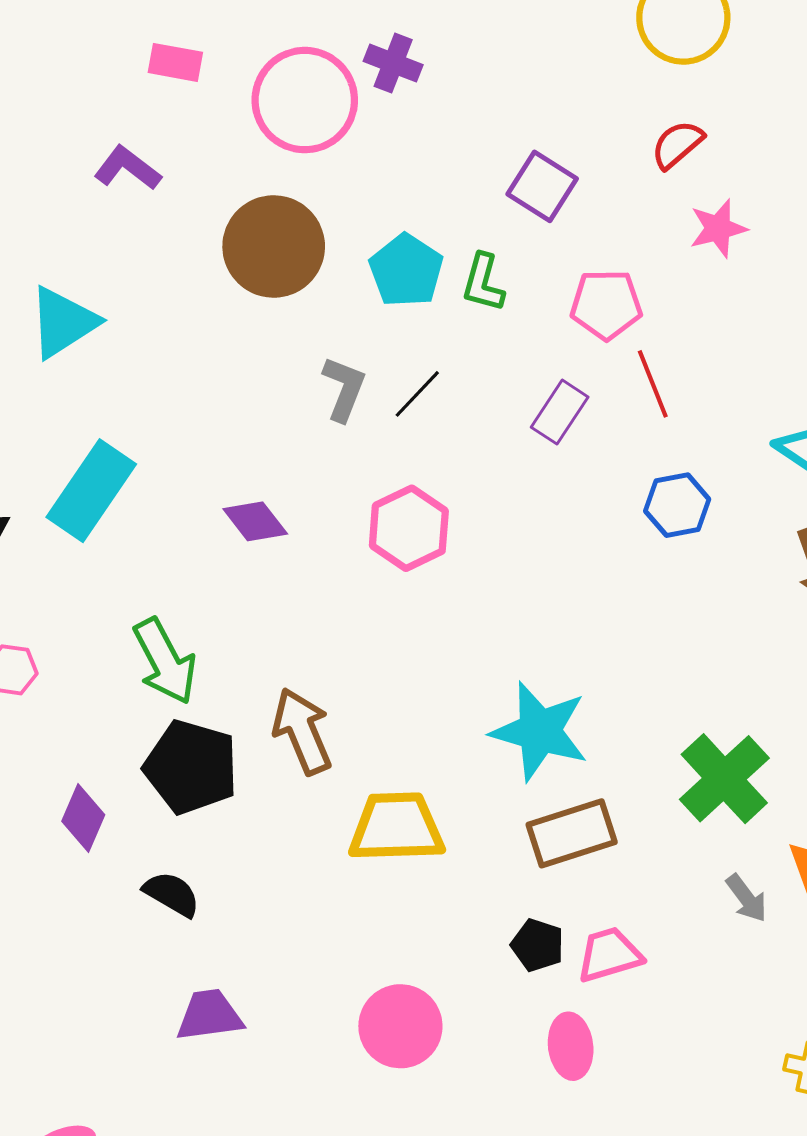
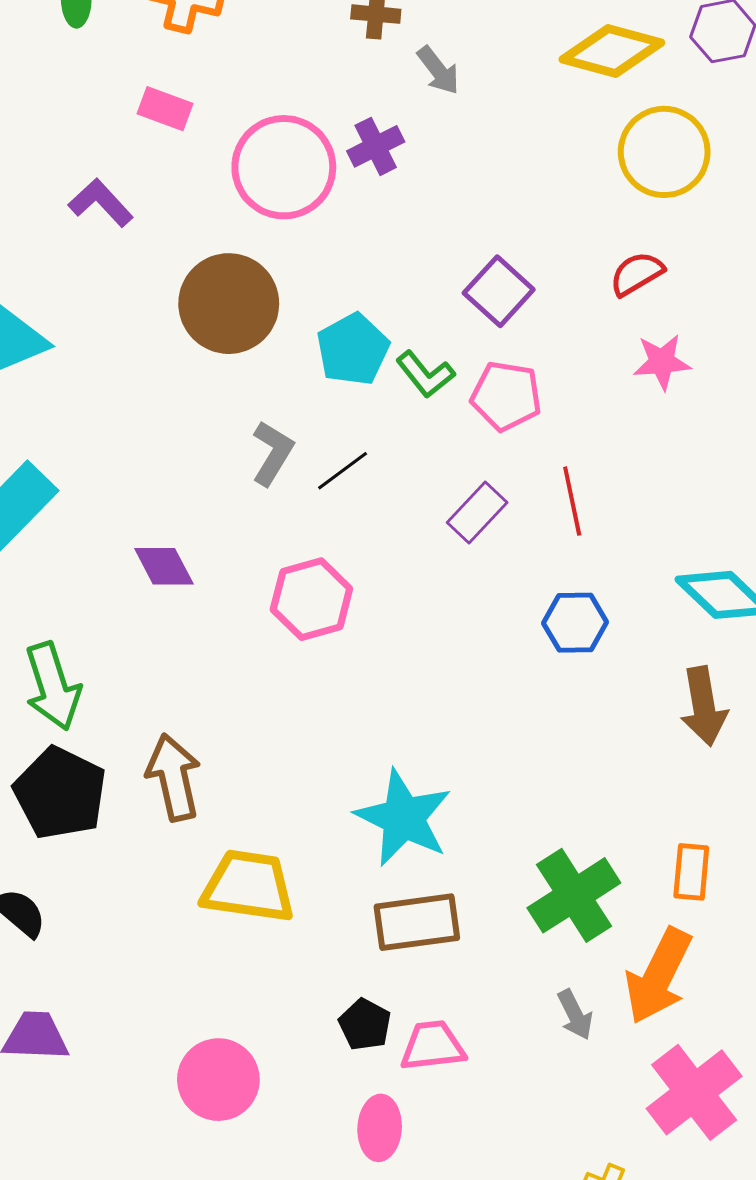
purple cross: (393, 63) -> (376, 146), turned 32
green L-shape: (483, 283) -> (425, 374), turned -64
pink pentagon: (606, 304) -> (506, 396), moved

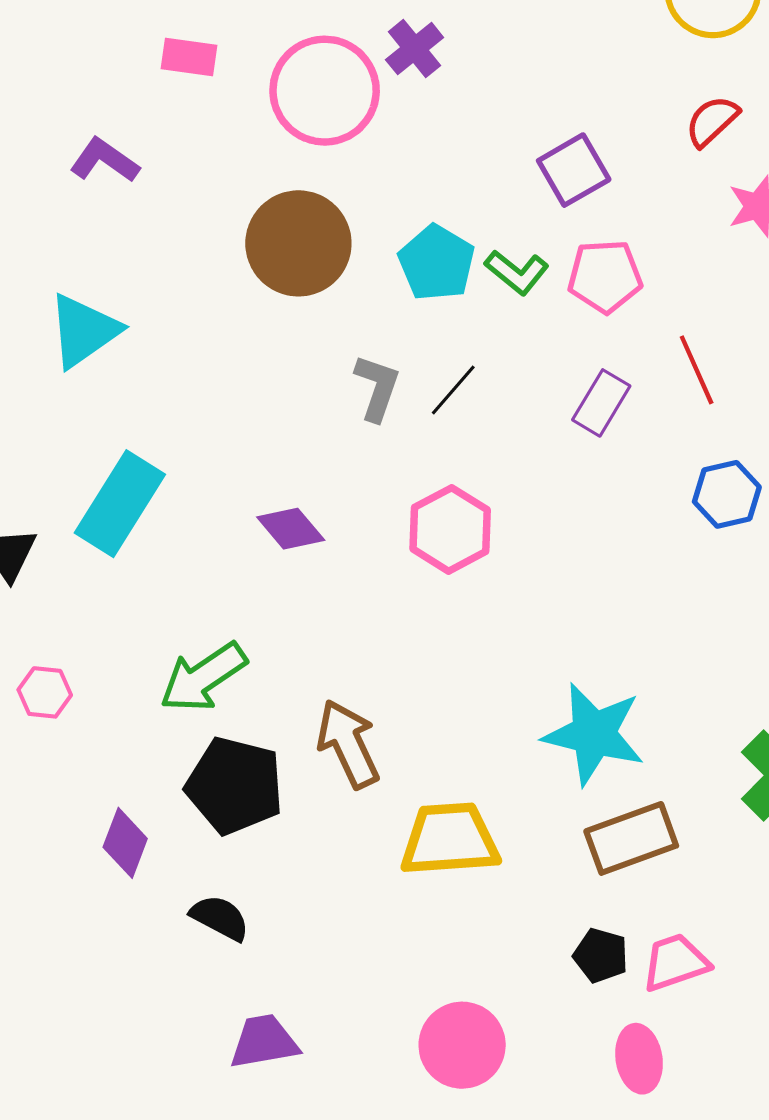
purple L-shape: (101, 203) -> (104, 160), moved
purple square: (499, 291) -> (574, 170), turned 30
green arrow: (53, 686) -> (203, 677), turned 86

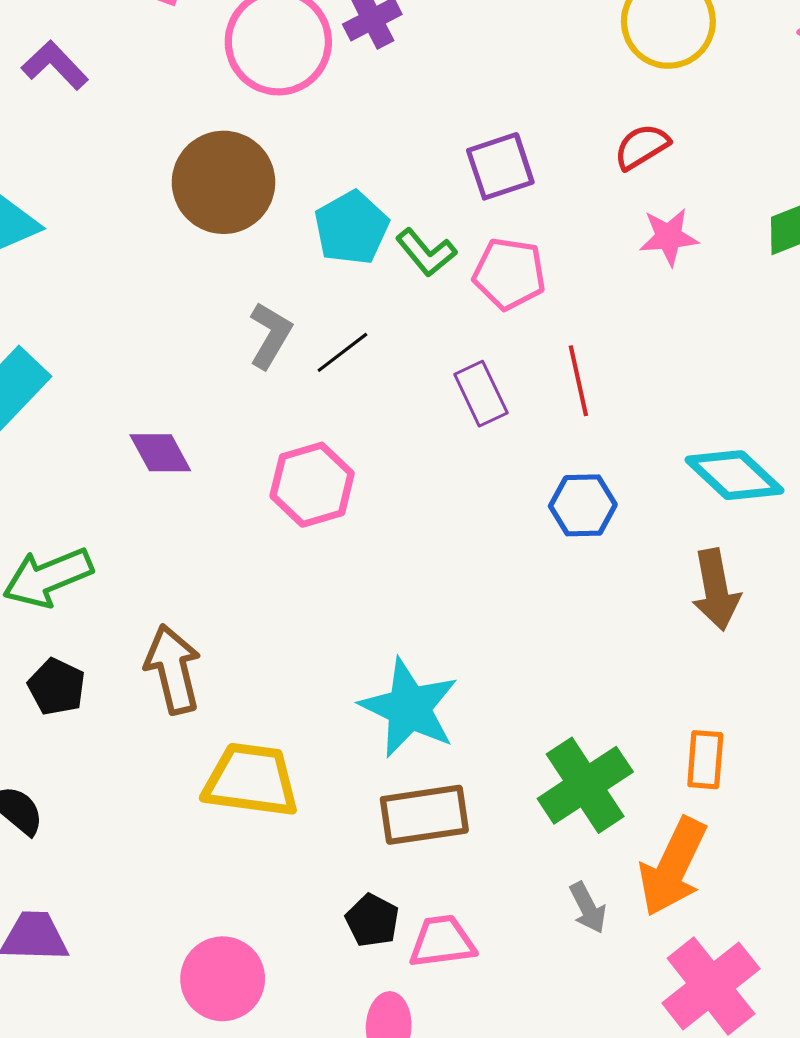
purple rectangle: (601, 403) -> (481, 394), turned -68
black pentagon: (235, 786) -> (57, 687), size x0.6

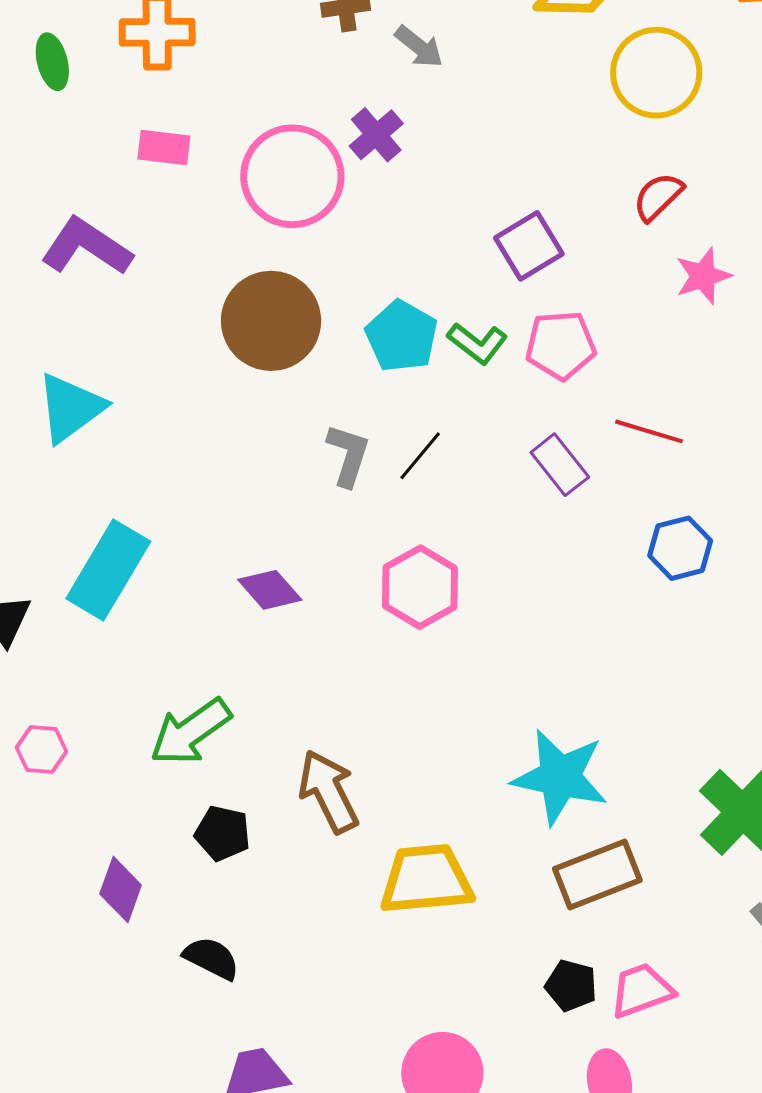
purple L-shape: (55, 65) -> (86, 247), size x1.4
red line: (578, 381) -> (649, 431), turned -48

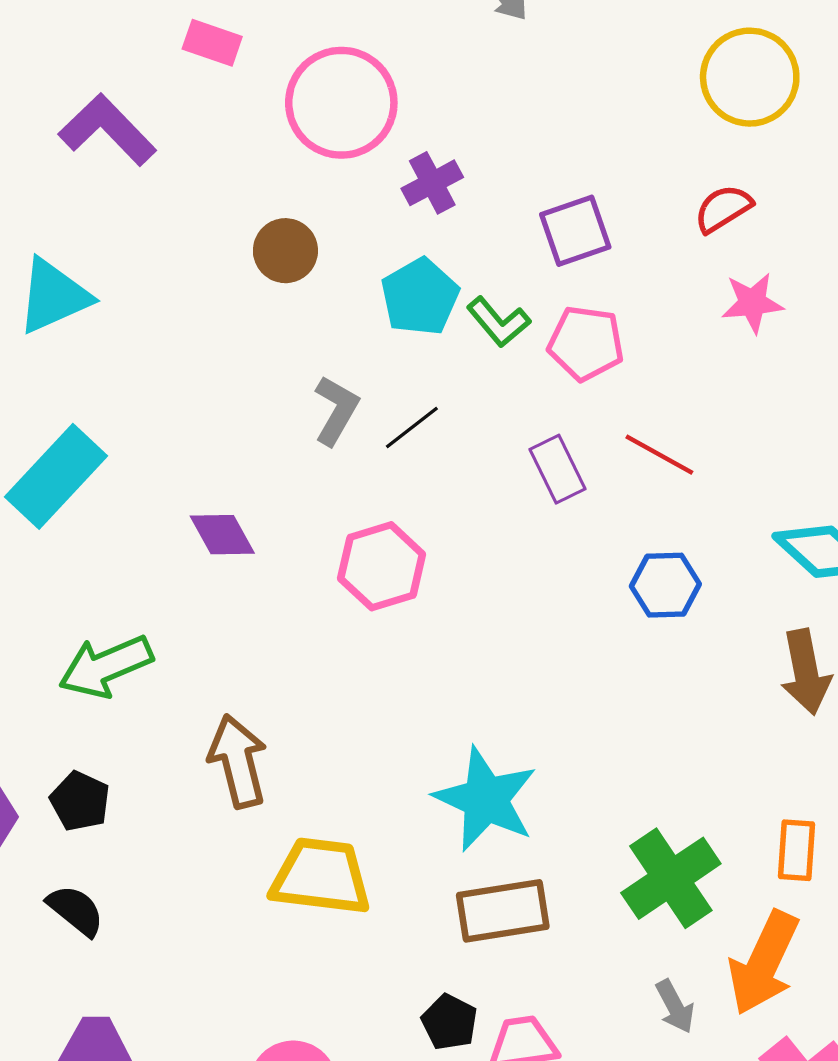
purple cross: (376, 135) -> (432, 183), moved
brown circle: (271, 321) -> (285, 251), size x0.6
black pentagon: (222, 833) -> (80, 801), moved

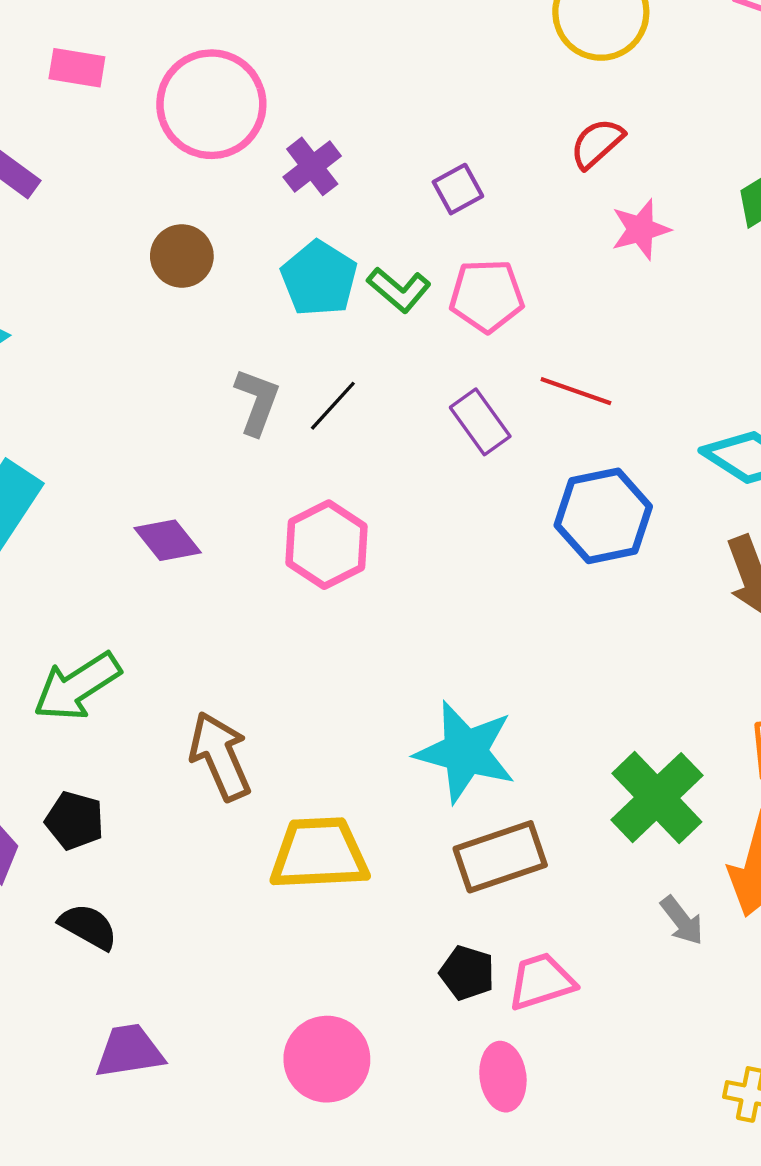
purple square: (575, 231) -> (458, 189), size x0.7
blue hexagon: (665, 585) -> (603, 516), size x1.4

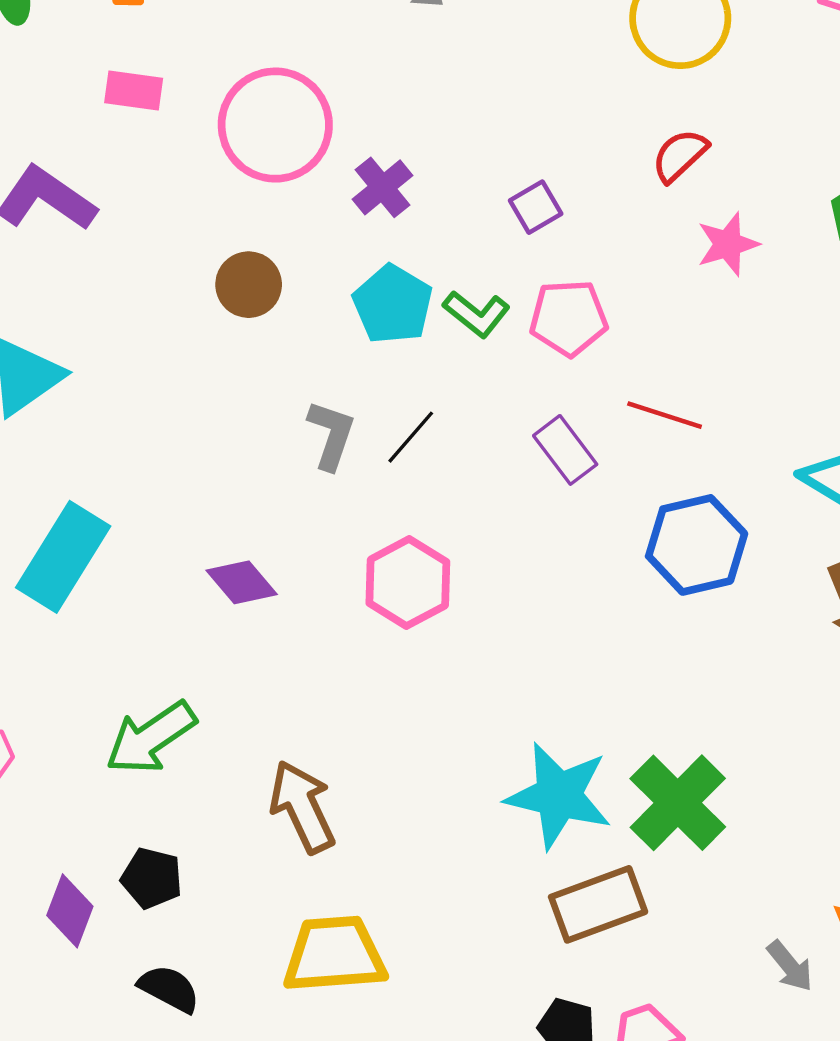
green cross: (657, 798) -> (678, 803), moved
yellow trapezoid: (319, 854) -> (334, 954), moved

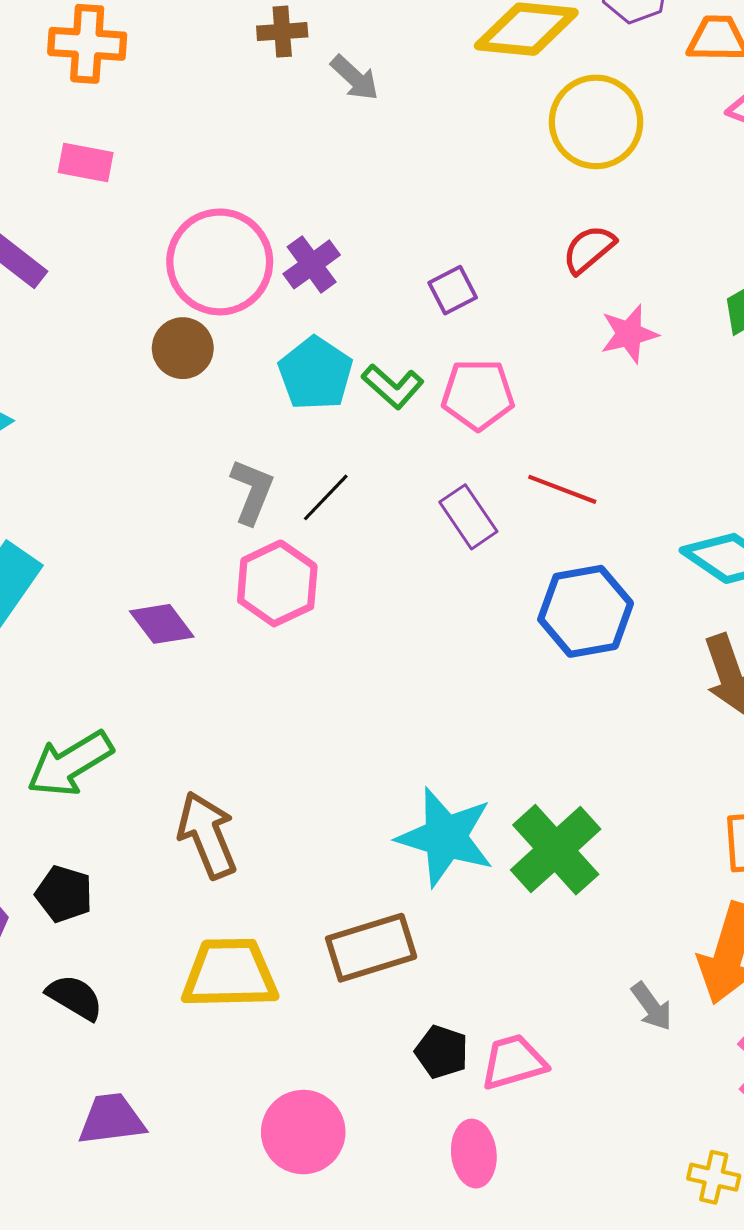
pink circle: (275, 125) -> (220, 262), moved
pink hexagon: (408, 583) -> (277, 583), moved
brown rectangle: (598, 904) -> (371, 948), moved

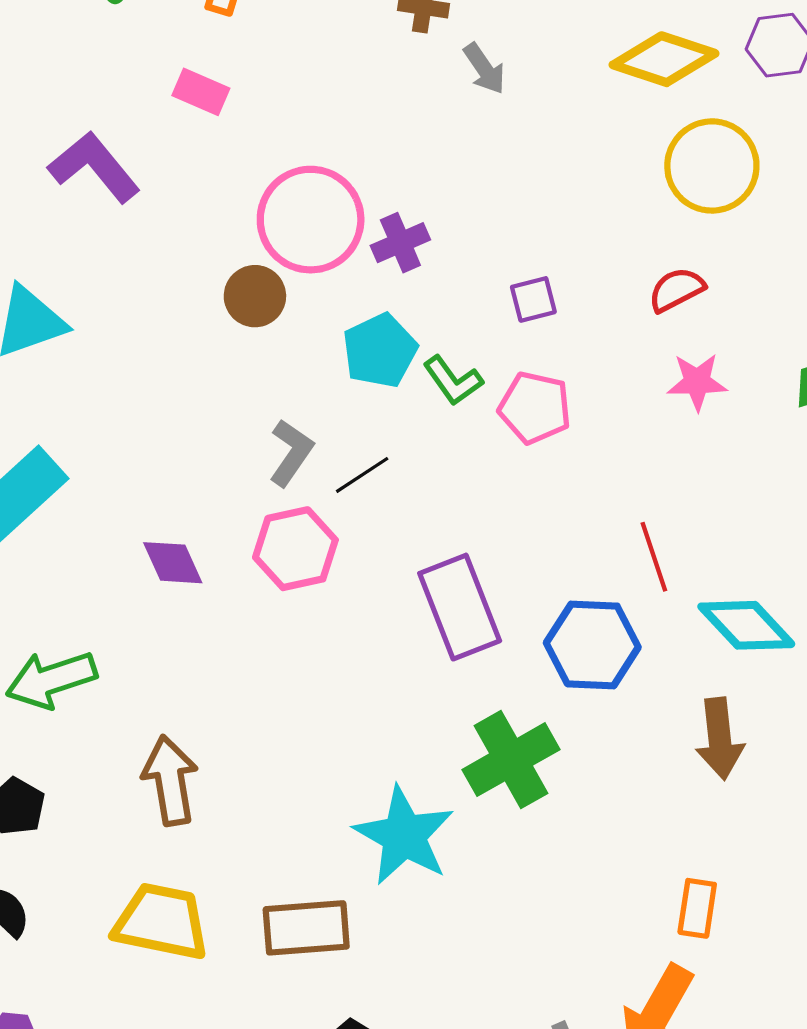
red line: (562, 489) -> (654, 557), moved, turned 38
purple rectangle: (468, 517) -> (460, 607), moved, size x1.6
green cross: (556, 850) -> (511, 760), moved

